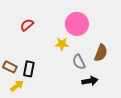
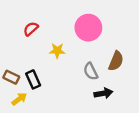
yellow star: (62, 44) -> (57, 51), moved
black rectangle: (29, 69) -> (33, 79), turned -35

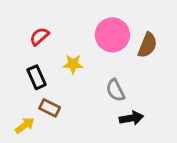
brown semicircle: (116, 61) -> (147, 45), moved
brown rectangle: (11, 77) -> (50, 108), moved
black rectangle: (33, 79) -> (36, 77), moved

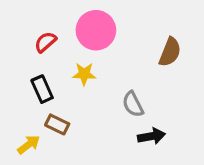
pink circle: (112, 35) -> (96, 30), moved

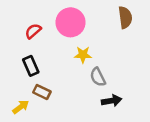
brown semicircle: (170, 52) -> (125, 17), moved, turned -30
yellow star: (84, 74) -> (83, 55), moved

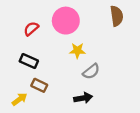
black rectangle: (31, 66) -> (29, 61), turned -42
gray semicircle: (98, 77) -> (91, 71), turned -102
black arrow: (112, 101) -> (83, 98), moved

